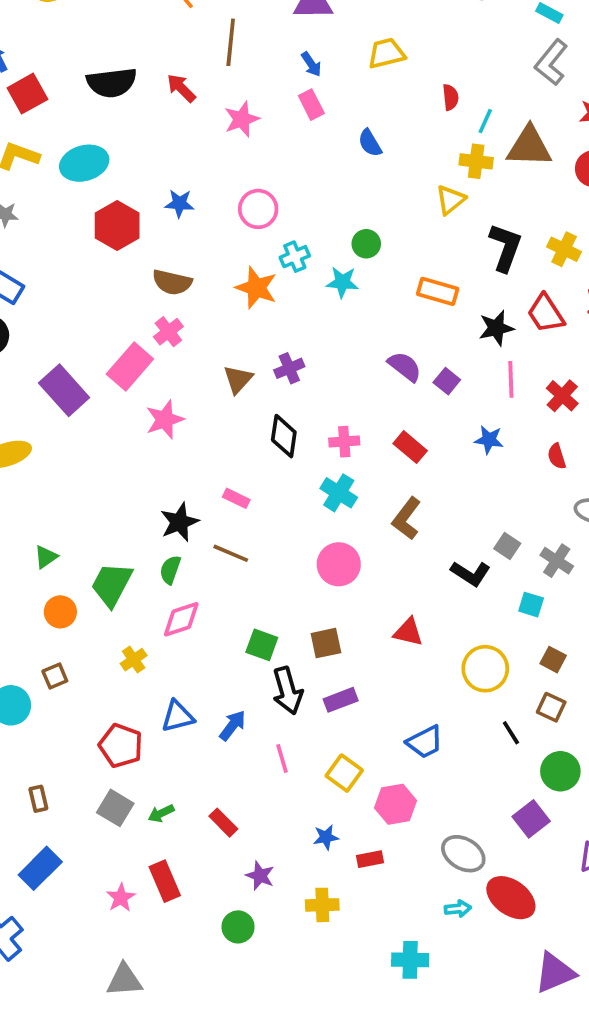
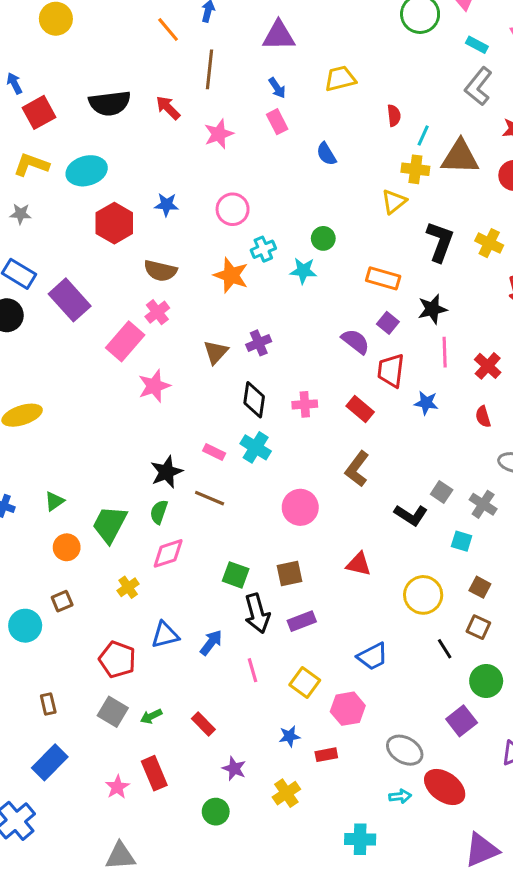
red trapezoid: (546, 313) -> (391, 371), moved, turned 40
purple square: (447, 381) -> (388, 323), moved
purple rectangle: (64, 390) -> (70, 300), moved
cyan cross: (339, 493) -> (256, 447), moved
yellow cross: (322, 905) -> (286, 793), turned -32

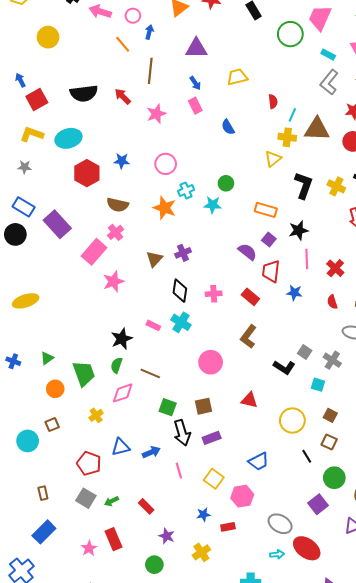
brown line: (210, 498) -> (150, 373), moved
green trapezoid: (110, 524) -> (84, 373), turned 132
blue arrow: (211, 643) -> (151, 452), turned 30

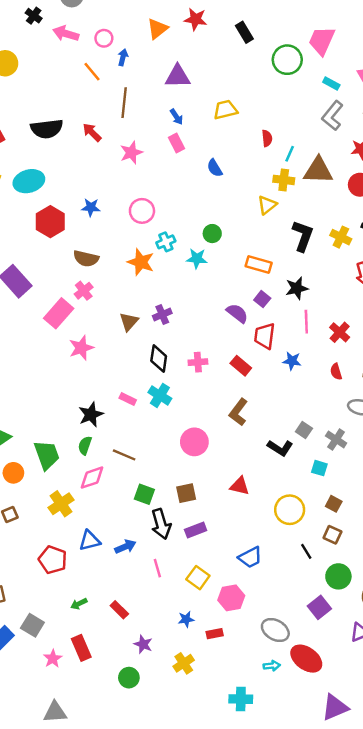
yellow cross: (96, 415) -> (61, 504), size x1.5
gray square: (86, 498) -> (32, 625), moved

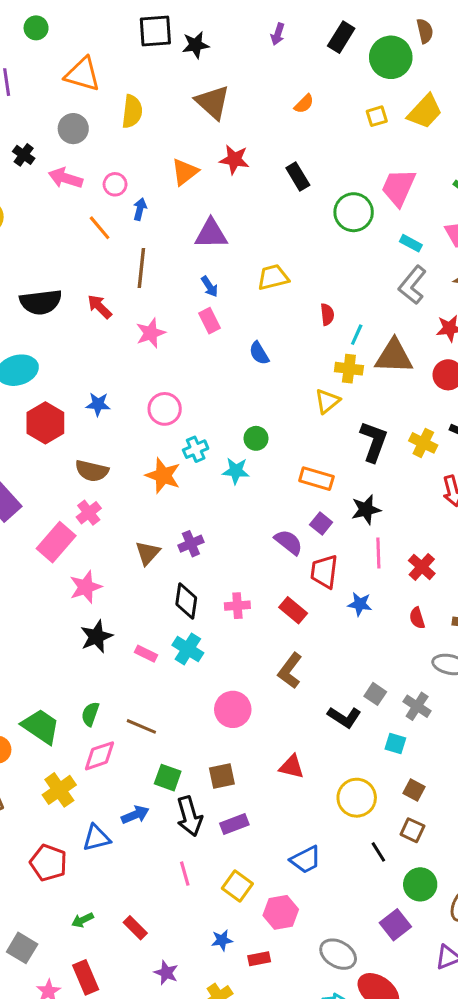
black star: (91, 414) -> (96, 637), moved
green trapezoid: (47, 455) -> (41, 726), turned -36
blue arrow: (125, 547) -> (135, 815), moved

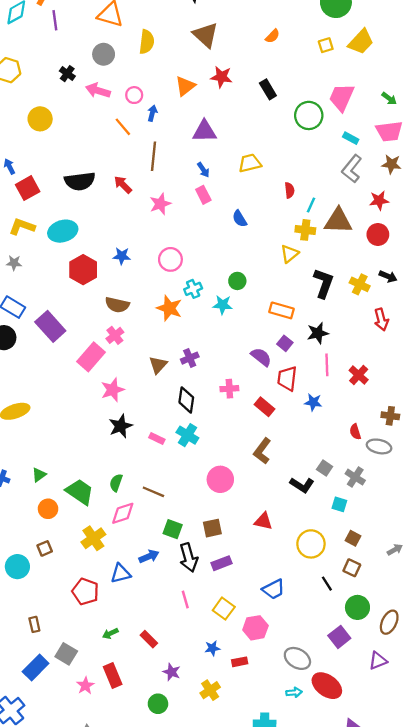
pink cross: (237, 606) -> (229, 389), moved
red semicircle: (417, 618) -> (355, 432), moved

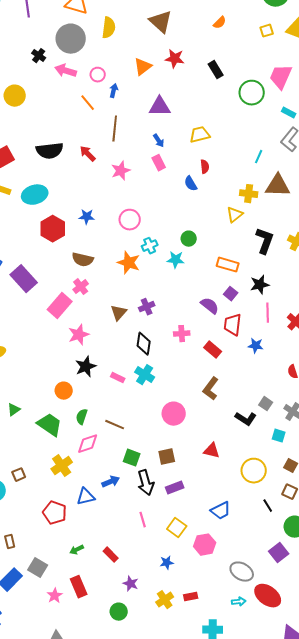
gray circle: (104, 54) -> (71, 39), size x1.5
red semicircle: (289, 190) -> (205, 167), moved
cyan line: (311, 205) -> (259, 157), moved
orange circle: (48, 509) -> (64, 391), moved
red rectangle: (240, 662) -> (191, 597), moved

